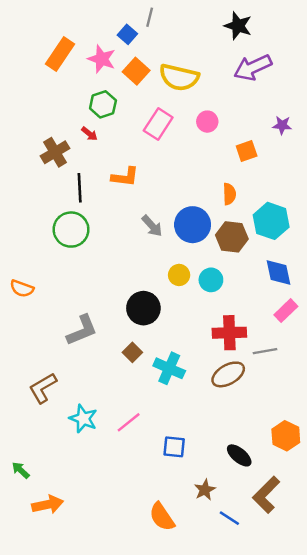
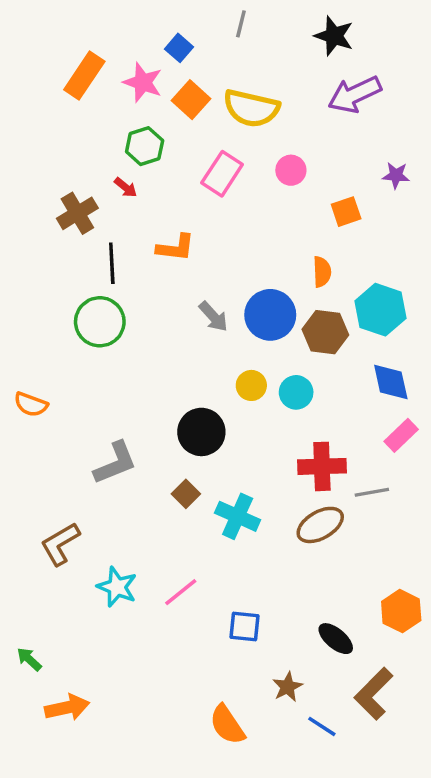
gray line: (150, 17) -> (241, 24), moved

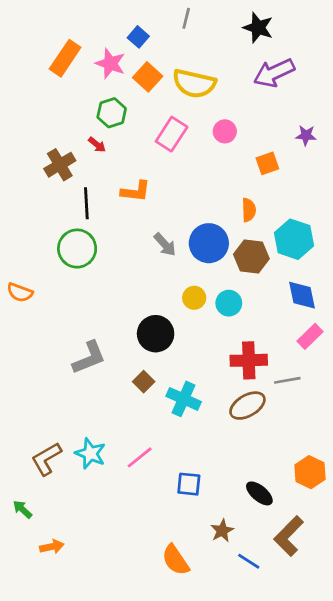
orange semicircle: (31, 404) -> (20, 292), moved
brown L-shape: (60, 544) -> (46, 459), moved
orange arrow: (67, 707) -> (52, 547), size x0.7

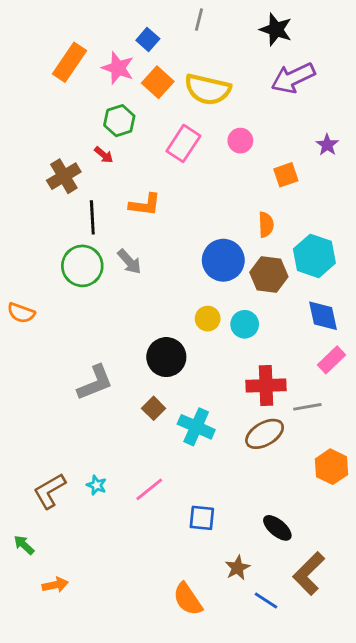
purple star: (306, 135) -> (327, 145), turned 30
gray arrow: (165, 245) -> (129, 262), moved
cyan star: (90, 453) -> (97, 485), size x0.6
orange hexagon: (310, 472) -> (331, 467), moved

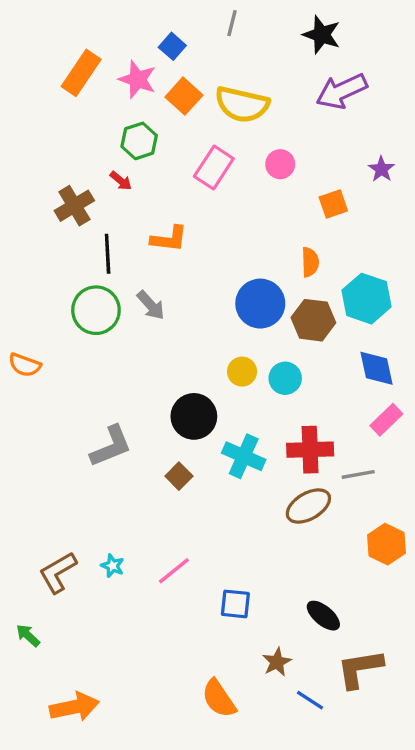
cyan cross: (196, 427) -> (244, 456), moved
brown L-shape: (309, 573) -> (360, 669), turned 36
orange arrow: (55, 585) -> (74, 707), moved, size x1.6

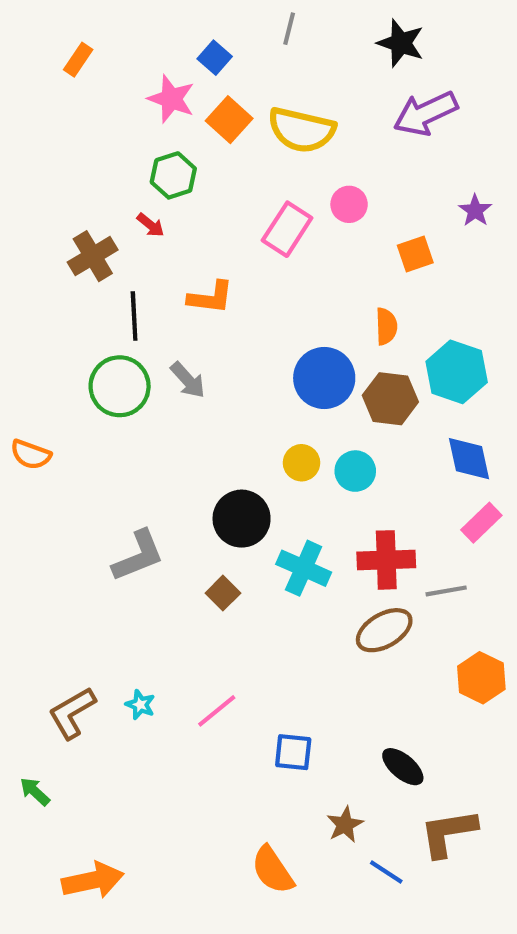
orange rectangle: (81, 73) -> (78, 60), moved, size x0.6
pink rectangle: (214, 167) -> (287, 229), moved

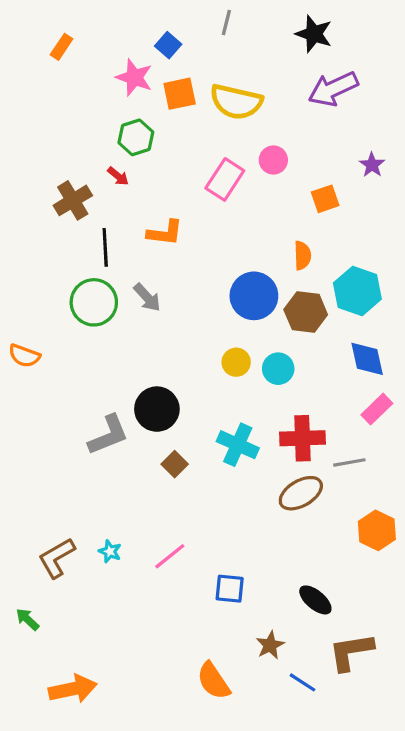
orange square: (229, 120) -> (180, 94), turned 36
black circle: (242, 519) -> (157, 409), moved

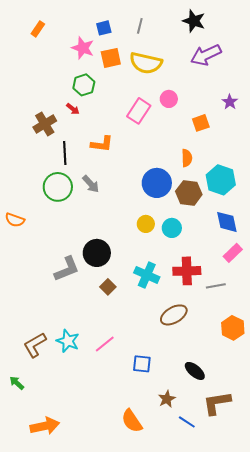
gray line: (226, 23) -> (140, 26), moved
blue square: (168, 45) -> (104, 28), turned 35
brown ellipse: (301, 493) -> (174, 315), moved
cyan star: (110, 551) -> (68, 341), size x1.6

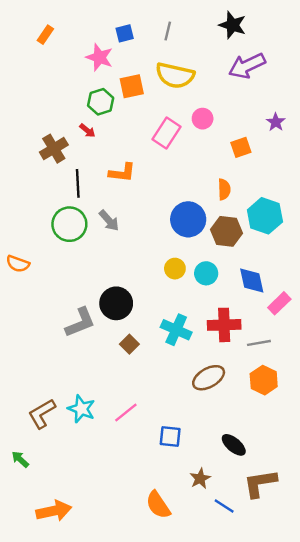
orange square: (111, 58) -> (132, 86), moved
blue diamond: (227, 222) -> (252, 281), moved
orange hexagon: (233, 328) -> (264, 380), moved

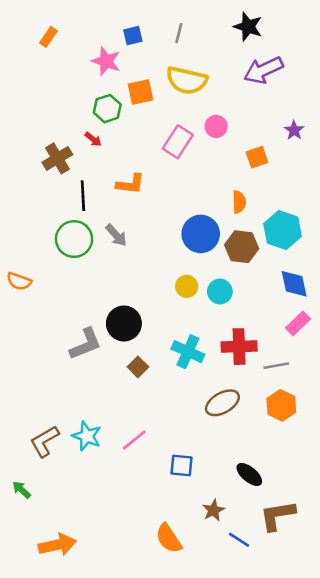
blue diamond: (252, 281) -> (294, 284), moved

